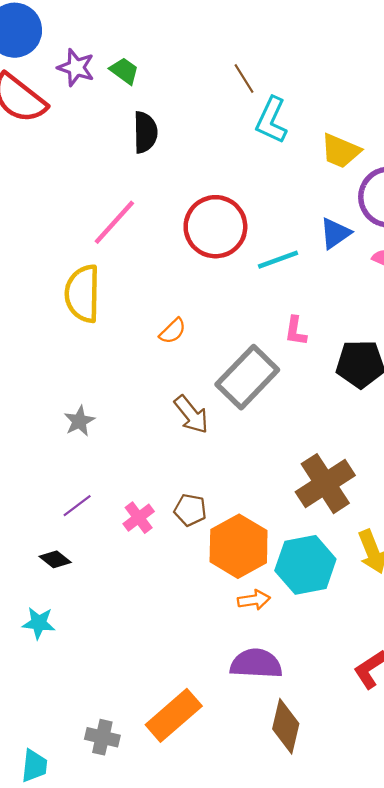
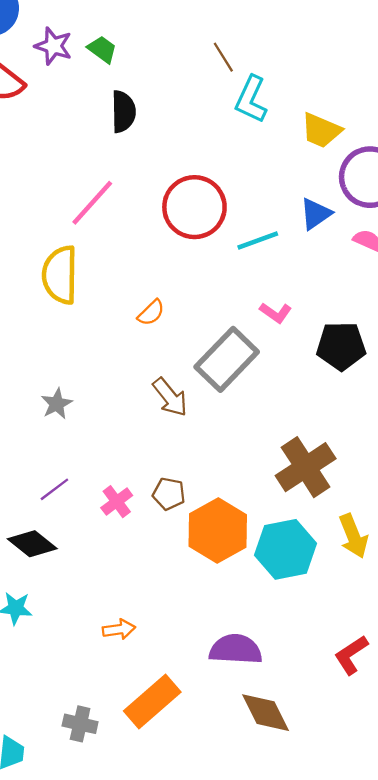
pink L-shape: (296, 331) -> (276, 313), turned -64
black diamond: (55, 559) -> (32, 544), size x1.5
orange arrow: (254, 600) -> (119, 629), moved
brown diamond: (286, 726) -> (266, 713), turned -40

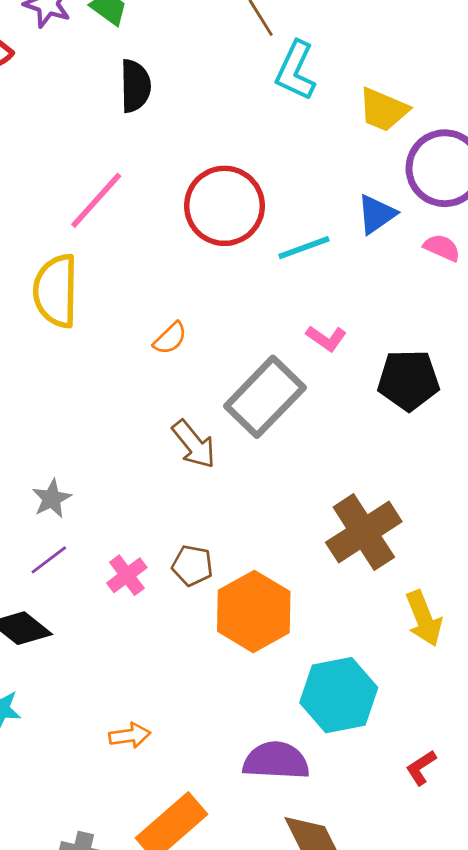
gray star: (57, 404) -> (52, 499), moved
cyan hexagon: (286, 549) -> (339, 695), moved
red L-shape: (351, 655) -> (421, 768), size x0.7

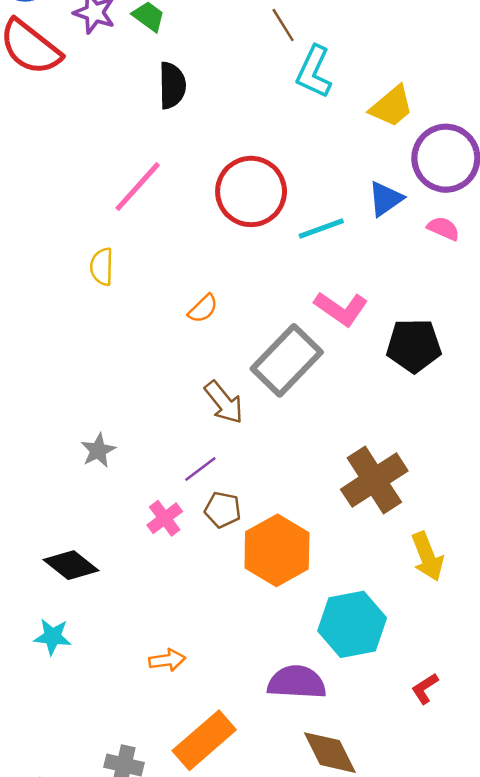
yellow trapezoid: (383, 110) -> (392, 106), turned -63
yellow semicircle: (56, 291) -> (102, 267), size x0.6
pink L-shape: (326, 338) -> (341, 309), size x1.5
purple line: (49, 560) -> (200, 469), moved

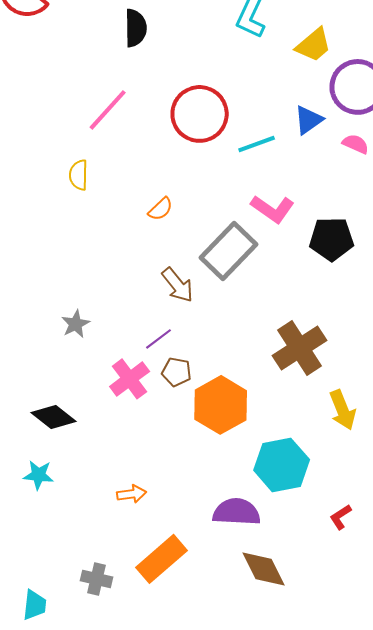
pink cross: (165, 518) -> (130, 379), size x1.4

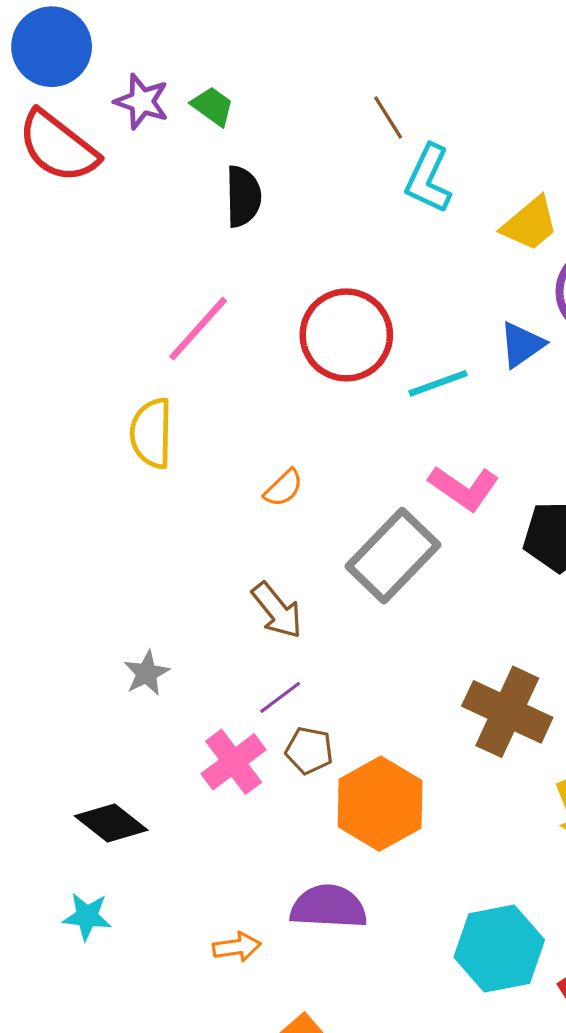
yellow semicircle: (79, 175) -> (151, 433), size x1.4
brown arrow: (178, 285) -> (277, 610), moved
brown cross: (300, 348) -> (507, 712), turned -32
cyan hexagon: (282, 465) -> (499, 949), moved
purple semicircle: (237, 512) -> (329, 907), moved

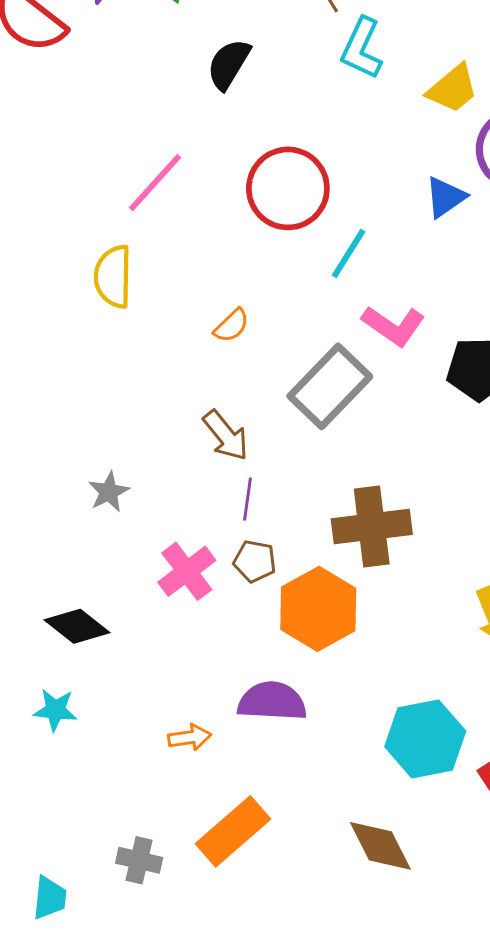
black semicircle: (243, 196) -> (229, 64), moved, turned -148
cyan line: (438, 383) -> (349, 253), moved, turned -38
purple line: (280, 697) -> (247, 499), moved, turned -45
brown cross: (507, 712) -> (372, 527), moved, turned -32

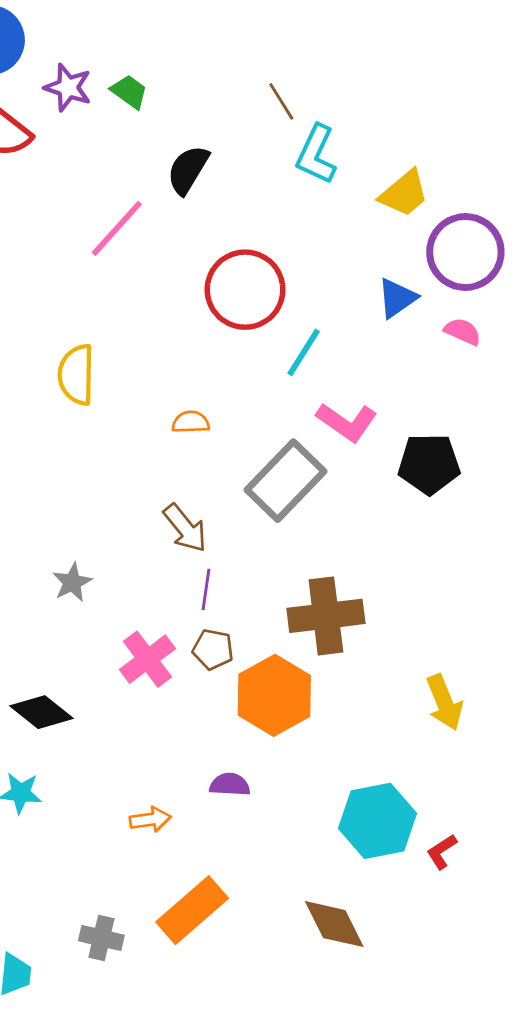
pink line: (155, 183) -> (117, 228), moved
orange semicircle: (232, 326) -> (191, 422), turned -138
purple semicircle: (272, 701) -> (230, 785), size x0.6

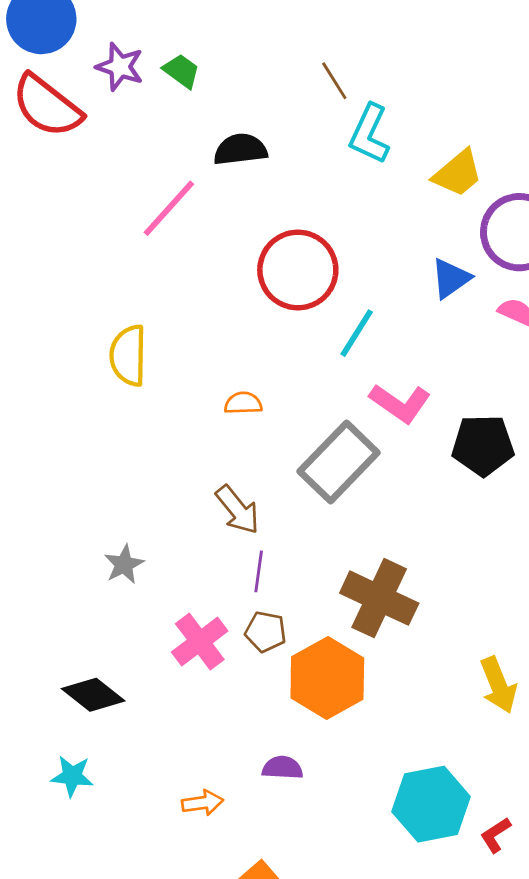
black semicircle: (188, 170) -> (240, 149), turned 52
brown cross: (326, 616) -> (379, 598), turned 32

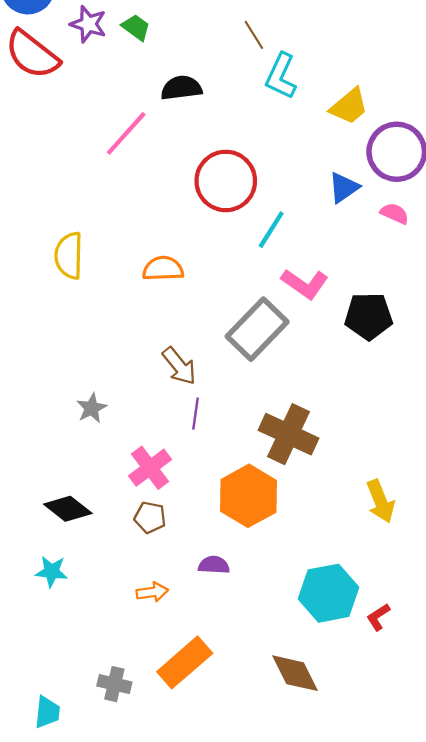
yellow semicircle: (128, 356) -> (69, 256), moved
orange semicircle: (243, 403) -> (163, 269), moved, size x1.4
brown pentagon: (266, 632) -> (150, 517), moved

